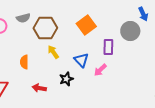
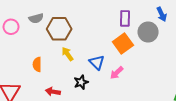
orange square: (86, 25) -> (123, 44), moved
purple rectangle: (108, 47) -> (125, 18), moved

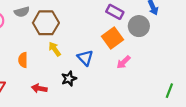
purple rectangle: (125, 18) -> (115, 12), turned -63
pink arrow: (117, 73) -> (124, 62), moved

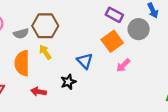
gray semicircle: (22, 12) -> (21, 33), moved
yellow arrow: (55, 49) -> (45, 52), moved
orange semicircle: (23, 60) -> (22, 63), size x1.6

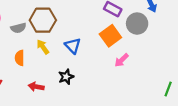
blue triangle: (85, 61) -> (73, 46), moved
orange semicircle: (22, 63) -> (20, 58), size x0.6

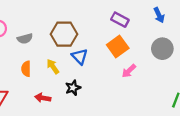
brown hexagon: (43, 20) -> (64, 34), moved
gray circle: (137, 24) -> (162, 49), moved
yellow arrow: (43, 47) -> (53, 67), moved

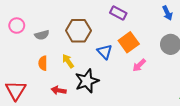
purple rectangle: (120, 20) -> (118, 13), moved
blue triangle: (80, 56) -> (105, 52), moved
black star: (73, 88) -> (87, 81), size x1.6

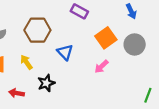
orange square: (129, 42) -> (106, 38), moved
black star: (87, 81) -> (46, 83), size x0.7

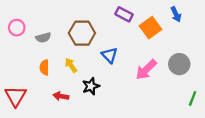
orange square: (106, 38) -> (151, 28), moved
gray circle: (135, 44) -> (179, 64), moved
pink arrow: (101, 67) -> (146, 70), size x1.5

